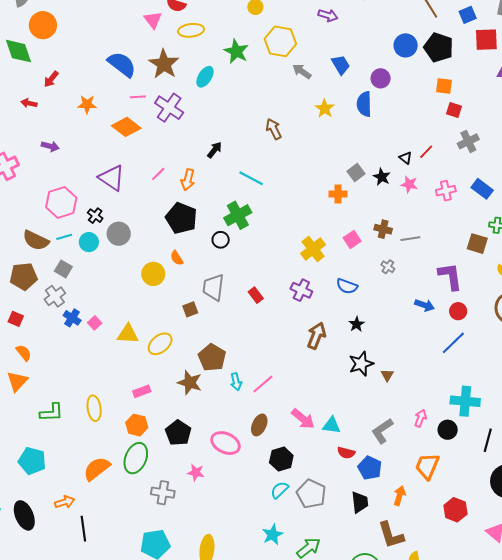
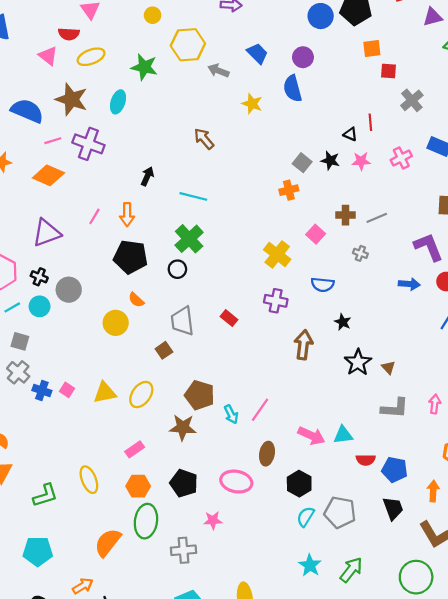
red line: (426, 152) -> (370, 122), turned -35
purple triangle: (112, 178) -> (47, 233), turned -40
gray L-shape: (382, 431) -> (395, 408), moved, turned -128

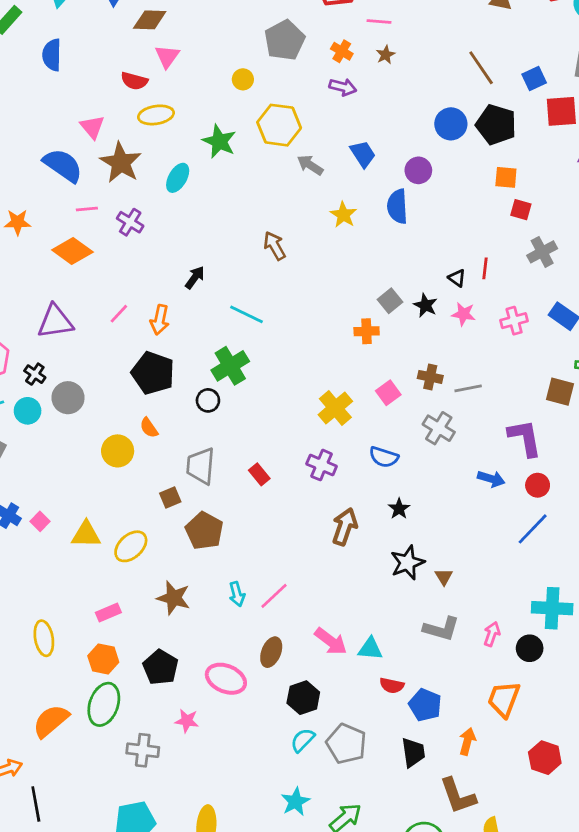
pink triangle: (48, 56) -> (92, 127), moved
purple cross: (88, 144) -> (130, 222), size x0.7
gray cross: (360, 253) -> (439, 428), size x1.6
brown pentagon: (200, 395) -> (204, 531), moved

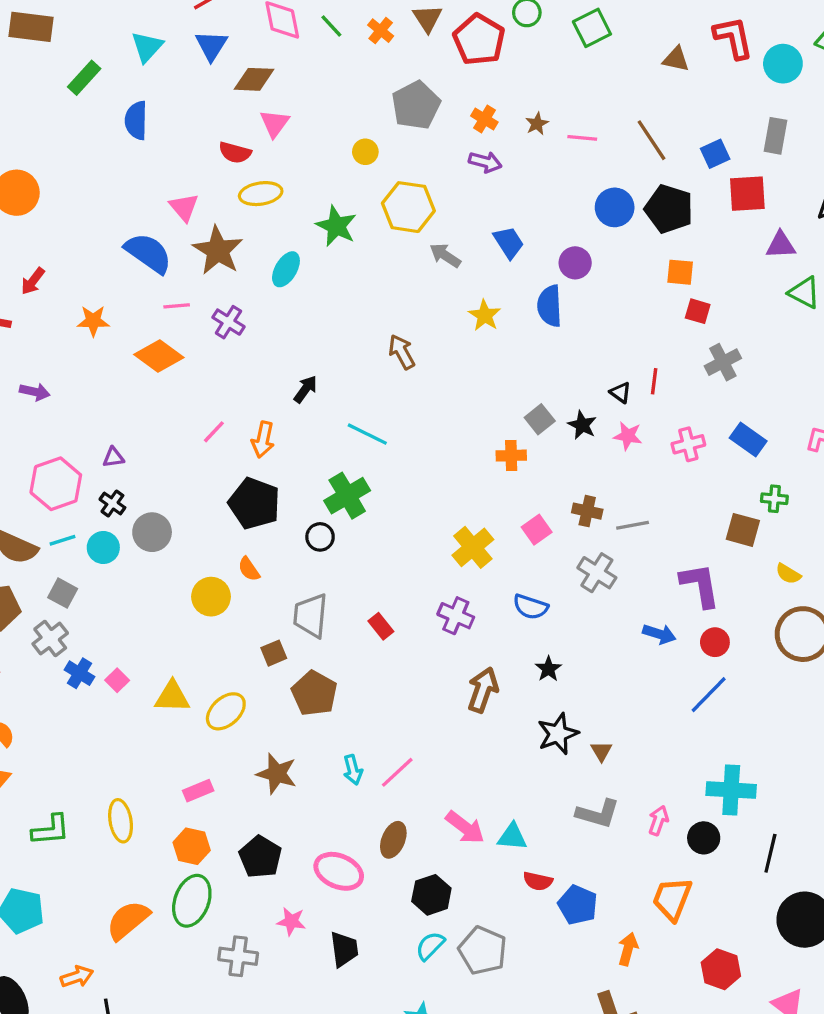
pink line: (379, 21) -> (582, 138), moved
purple triangle: (55, 322) -> (113, 457), moved, size x0.5
black trapezoid: (413, 752) -> (344, 949), moved

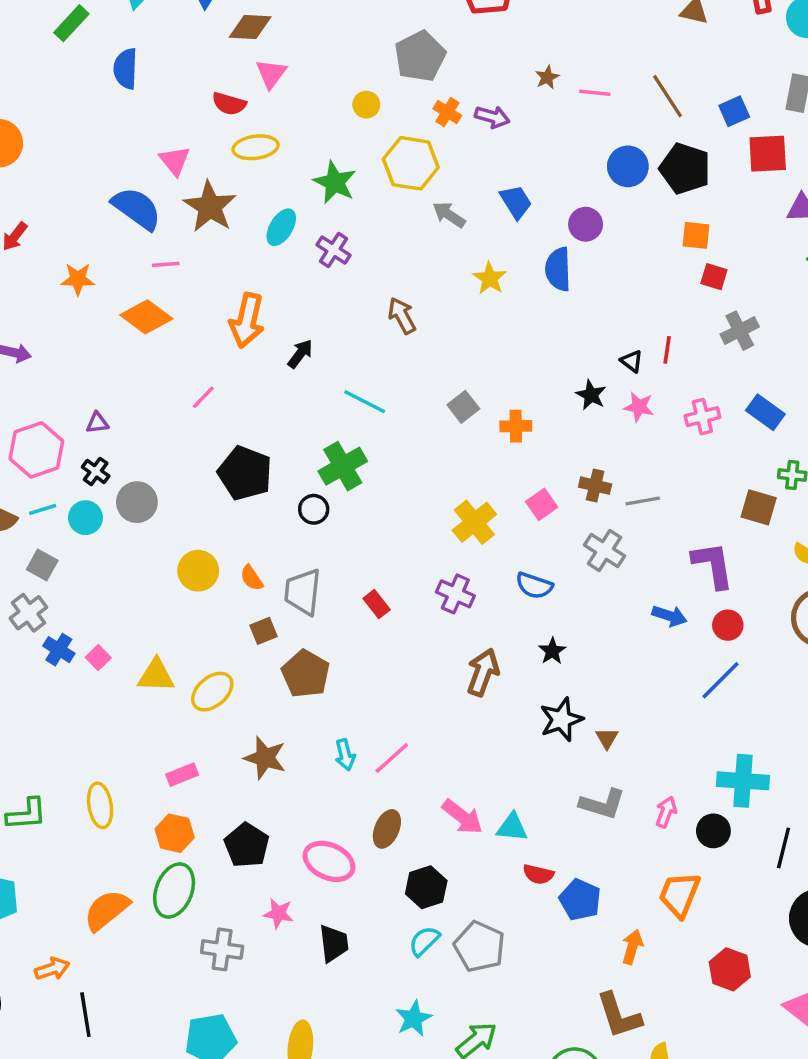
orange cross: (484, 119) -> (447, 112), moved
purple cross: (228, 322) -> (334, 250), moved
gray square: (540, 419) -> (463, 407), moved
orange arrow: (263, 440) -> (247, 320), moved, size x1.4
orange semicircle: (249, 569) -> (252, 578), moved

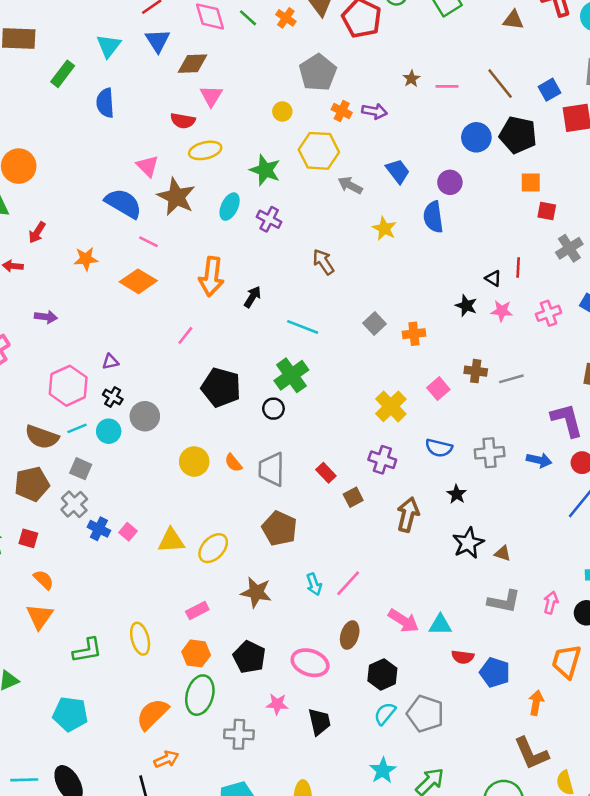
pink line: (166, 264) -> (149, 242), turned 36
gray cross: (604, 550) -> (490, 453), moved, turned -32
brown square: (263, 631) -> (353, 497), moved
brown triangle: (607, 738) -> (503, 553), turned -36
orange arrow: (52, 969) -> (166, 759), moved

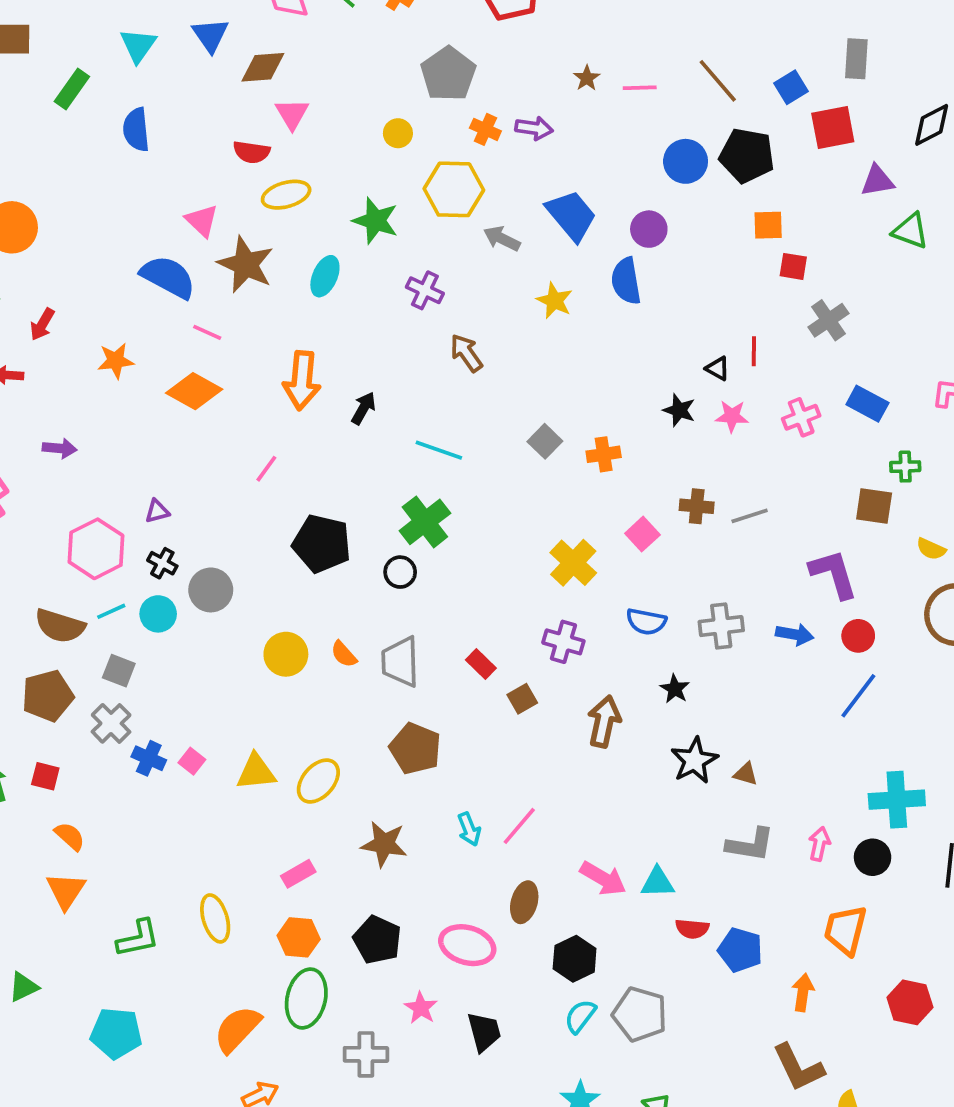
blue trapezoid: (398, 171) -> (571, 215), size x1.4
purple cross: (269, 219) -> (425, 290), moved
pink star: (277, 704) -> (421, 1008), turned 30

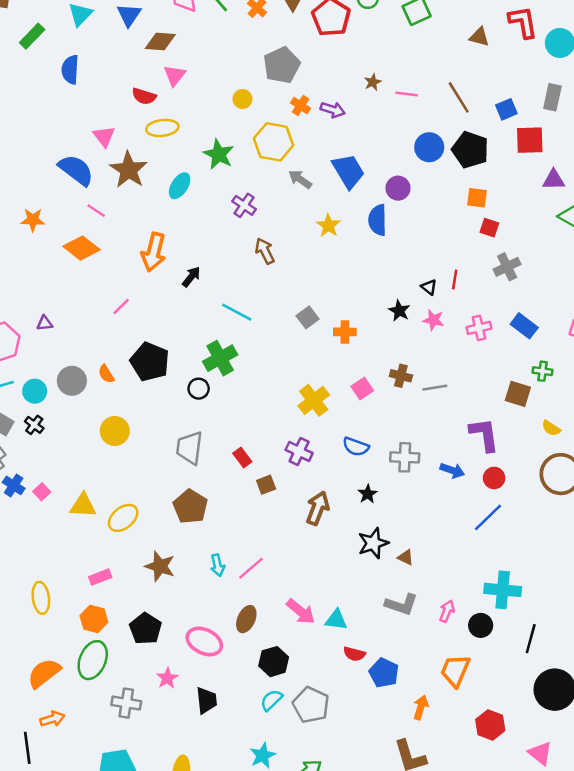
black cross: (162, 563) -> (34, 425), moved
orange semicircle: (344, 654) -> (106, 374), moved

